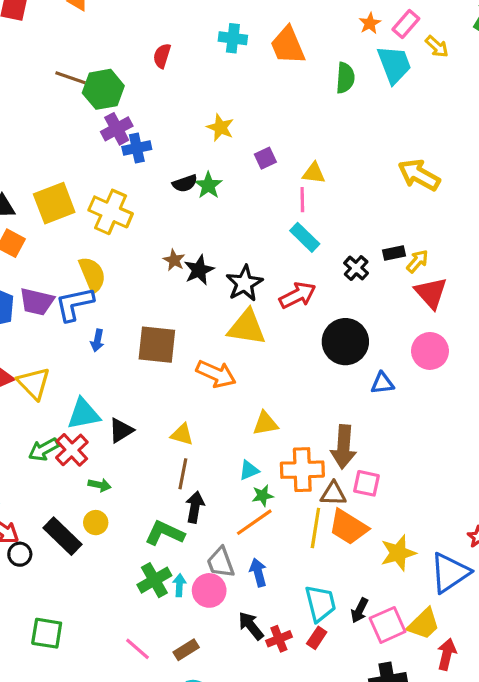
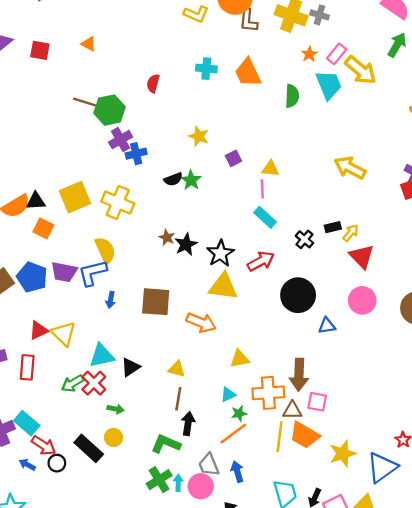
yellow arrow: (437, 46) -> (361, 70), size x1.8

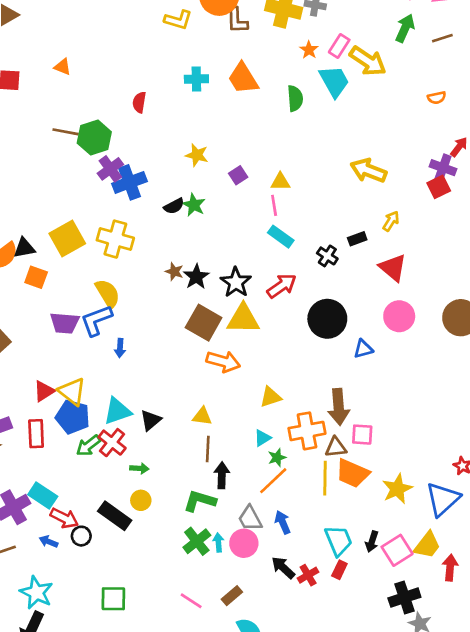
blue cross: (136, 154) -> (129, 182), size x1.4
yellow arrow: (351, 233) -> (391, 221), moved
blue pentagon: (32, 277) -> (73, 417), moved
brown square: (156, 302) -> (204, 323), moved, turned 32

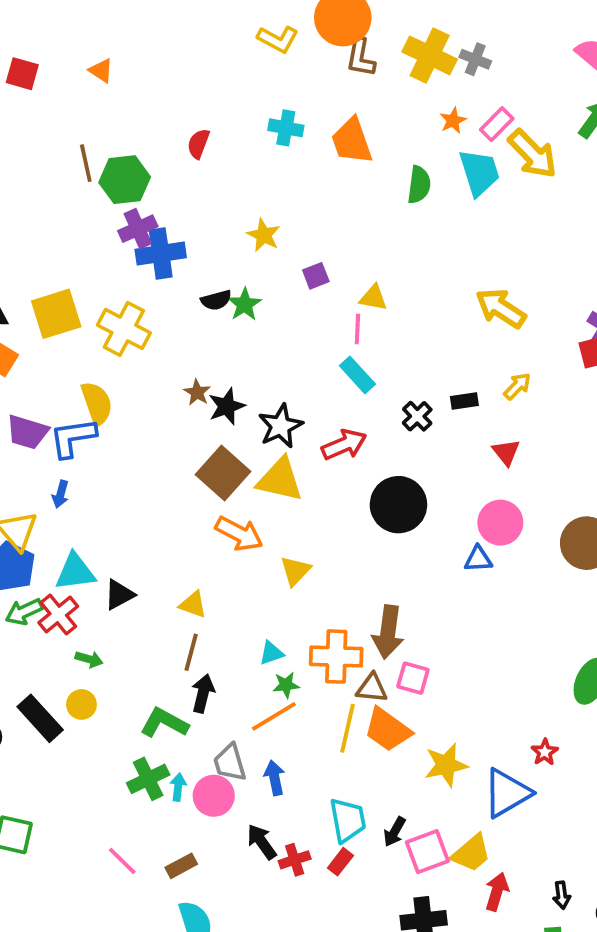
brown line: (66, 132) -> (86, 163), turned 55
red triangle: (393, 268) -> (506, 452), size x0.7
blue arrow: (120, 348) -> (61, 494), moved
blue triangle: (363, 349) -> (478, 559), moved
yellow triangle: (271, 397) -> (295, 571), moved, turned -40

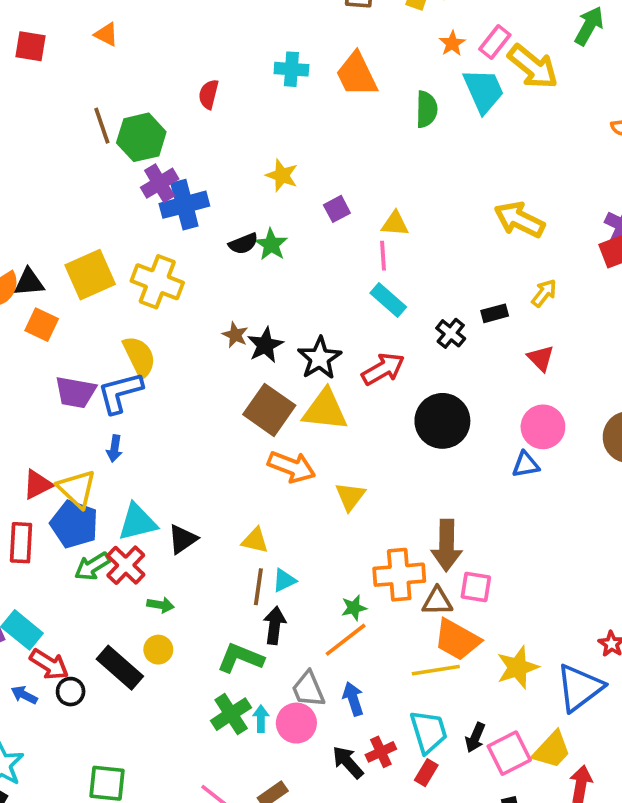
cyan triangle: (271, 653) -> (284, 580), moved
yellow line: (348, 728) -> (436, 670), moved, turned 75
red cross: (295, 860) -> (381, 752), moved

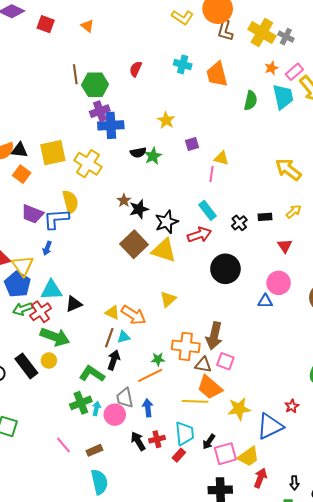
cyan rectangle: (388, 300) -> (208, 210), moved
orange arrow: (292, 467) -> (134, 315), moved
green arrow: (161, 605) -> (55, 337), size x2.0

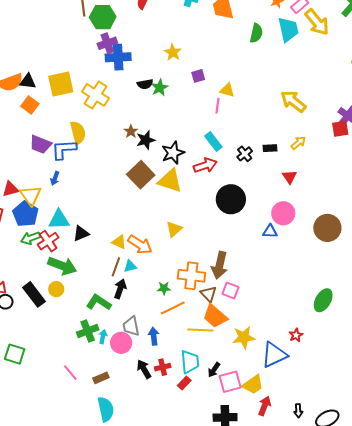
brown triangle: (203, 365) -> (209, 294), turned 36
orange line: (150, 375) -> (173, 308), moved

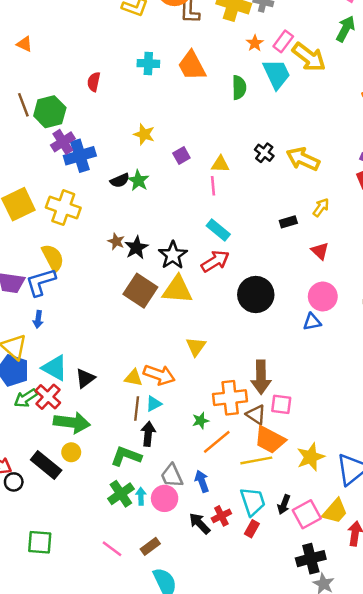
black cross: (245, 154) -> (264, 153), moved
cyan triangle: (59, 220) -> (55, 368), turned 45

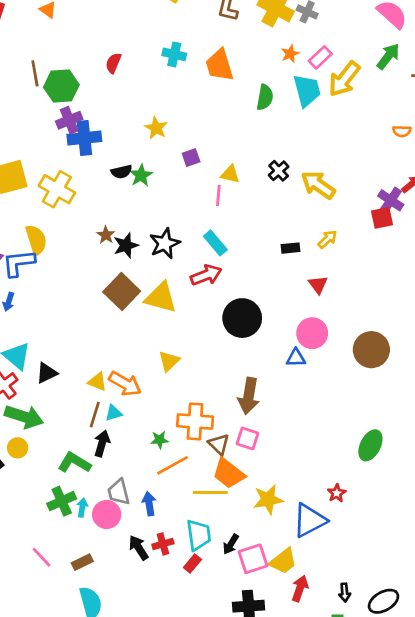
yellow arrow: (309, 57) -> (344, 79), turned 80
black star: (173, 255) -> (165, 243), moved
brown arrow: (261, 377) -> (249, 396), moved

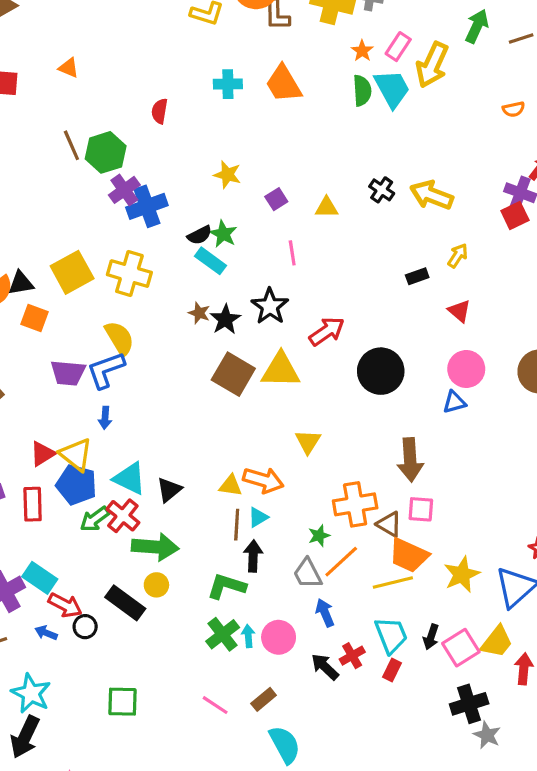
green semicircle: (265, 97) -> (362, 91), moved
pink line: (218, 195) -> (292, 253), moved
cyan rectangle: (215, 243) -> (211, 261), moved
gray trapezoid: (119, 492) -> (308, 573), moved

